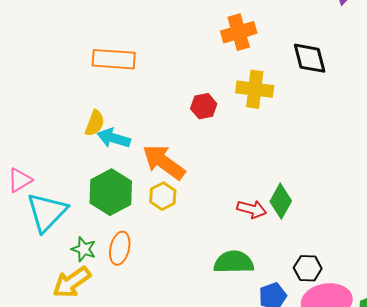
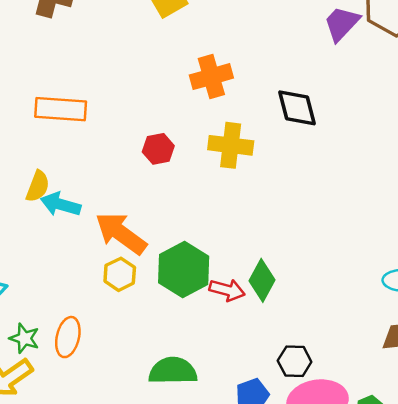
red hexagon: (204, 106) -> (158, 149), moved
green hexagon: (111, 192) -> (184, 270), moved
green semicircle: (234, 262) -> (173, 371), moved

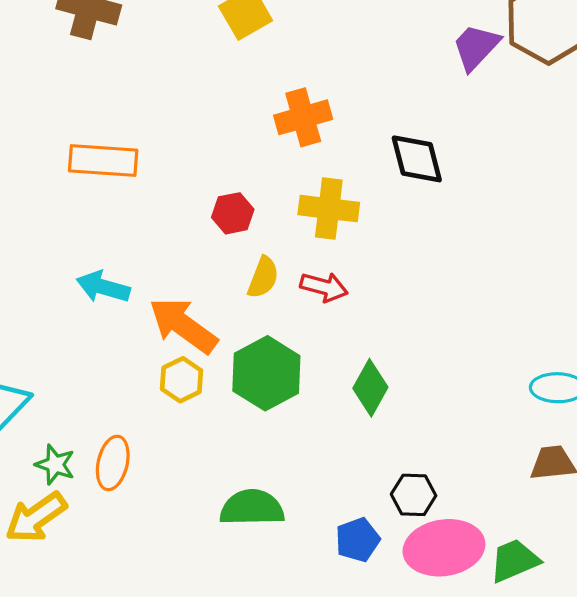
yellow semicircle: (38, 186) -> (263, 277), moved
red arrow: (227, 290) -> (324, 287), moved

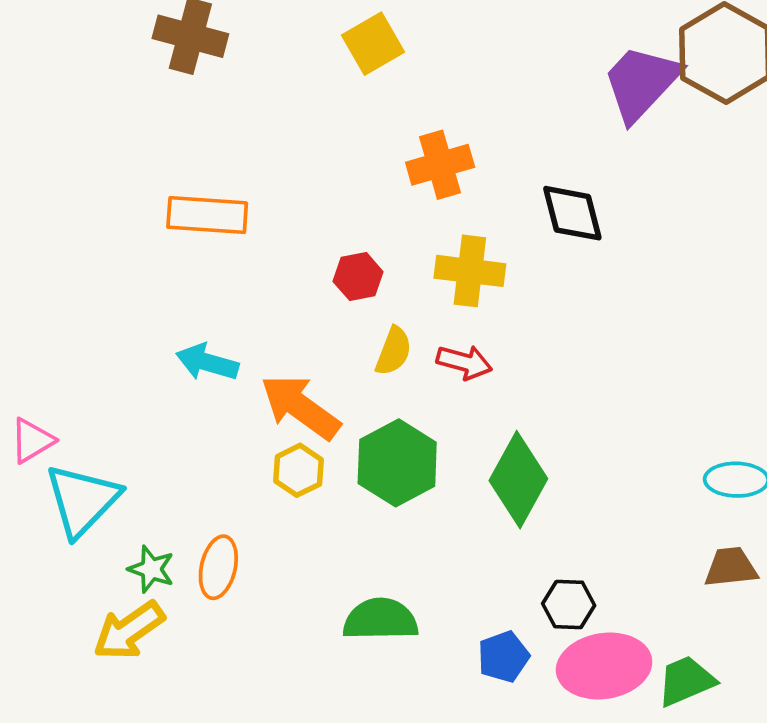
purple trapezoid: (476, 47) -> (641, 83), size x1.4
green diamond: (370, 388) -> (518, 480), size x1.4

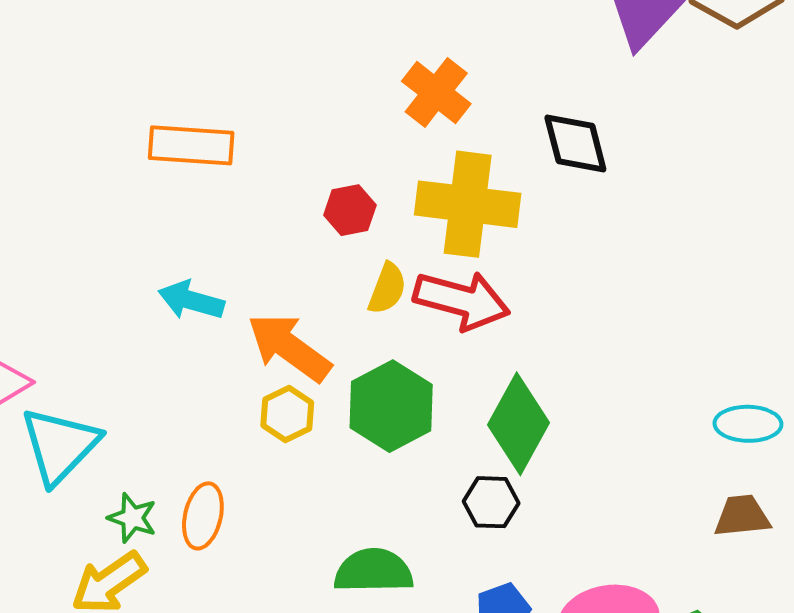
orange cross: (440, 165) -> (436, 92), turned -36
yellow cross: (470, 271) -> (468, 204), size x1.4
red arrow: (464, 362) -> (462, 300), size x1.6
black hexagon: (569, 604) -> (491, 502), moved

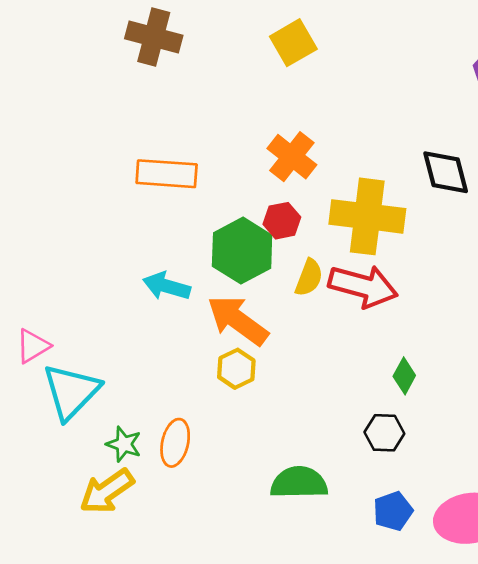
orange cross: (436, 92) -> (292, 157), moved
green hexagon: (391, 406) -> (242, 251), moved
green diamond: (519, 424) -> (404, 376), size x0.5

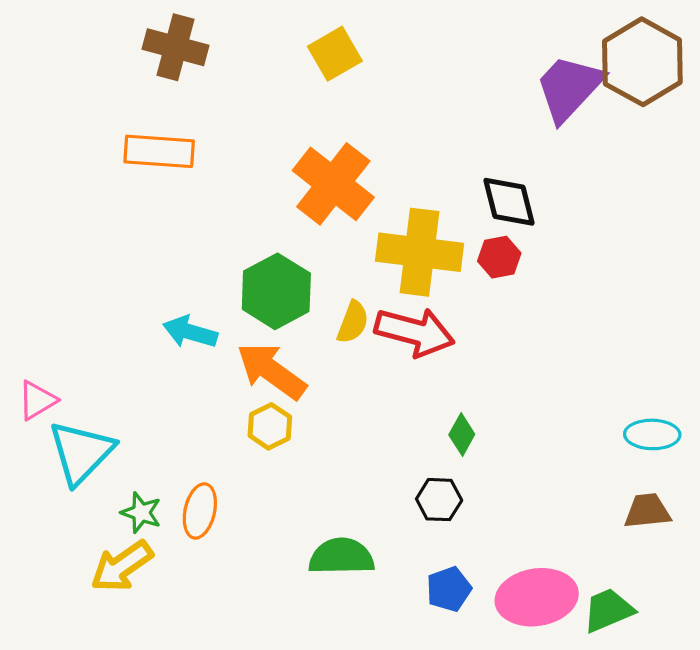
orange cross: (292, 157) -> (333, 184), size x1.4
orange rectangle: (167, 174) -> (159, 151), moved
red hexagon: (282, 221) -> (499, 257), moved

